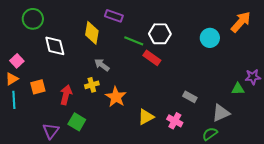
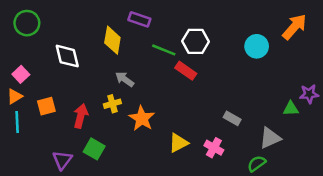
green circle: (33, 19) -> (27, 23), moved

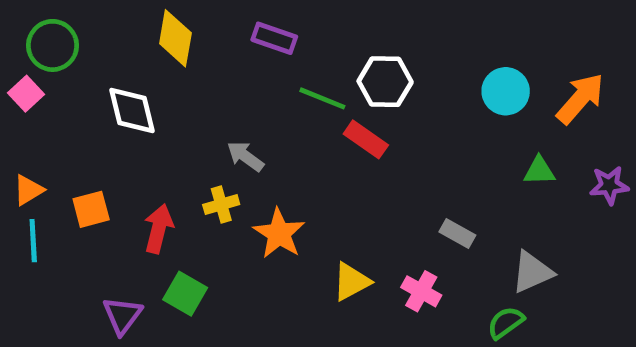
orange arrow: (295, 27) -> (580, 98), moved
yellow diamond: (112, 40) -> (175, 38), moved
pink square: (21, 74) -> (26, 94), moved
green triangle: (291, 109) -> (539, 171), moved

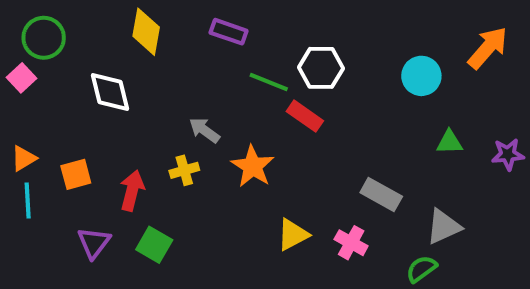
orange arrow: (580, 98) -> (488, 48), moved
orange star: (279, 233) -> (253, 166), moved
gray rectangle: (457, 233) -> (381, 194), size x1.4
purple triangle: (122, 315) -> (94, 243), moved

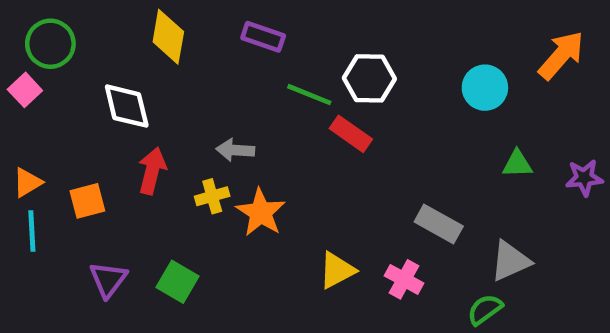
gray arrow: (204, 130) -> (235, 150), turned -32
orange star: (253, 166) -> (261, 212), moved
red arrow: (132, 190) -> (152, 171), moved

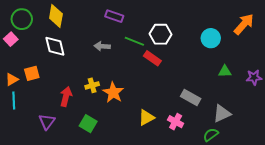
yellow diamond: (168, 37) -> (56, 16), moved
gray arrow: (235, 150) -> (102, 46), moved
red arrow: (152, 171) -> (66, 96), moved
orange square: (87, 201) -> (32, 73), moved
green square: (178, 282) -> (88, 124), moved

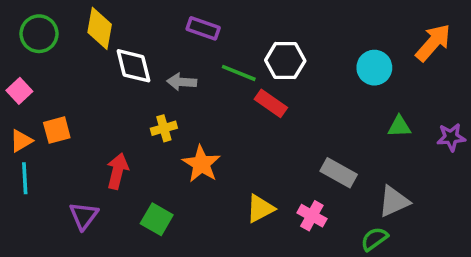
pink square: (11, 39) -> (19, 91), moved
white diamond: (55, 46) -> (134, 66), moved
yellow cross: (92, 85) -> (164, 128), moved

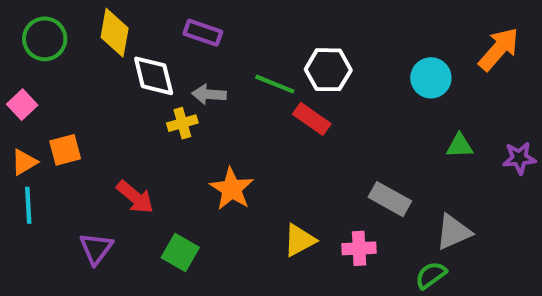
purple rectangle: (203, 28) -> (203, 33), moved
yellow cross: (164, 128) -> (182, 123), moved
red arrow: (117, 171) -> (135, 197), turned 116
pink cross: (312, 216) -> (359, 248), turned -32

